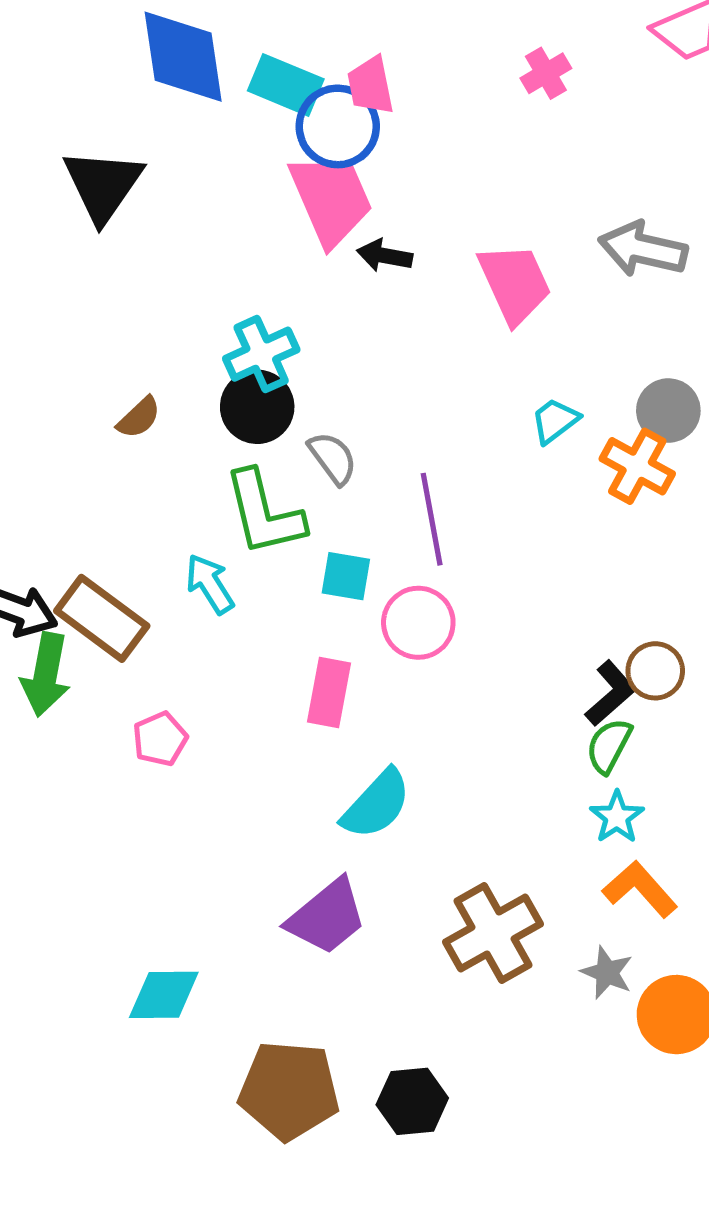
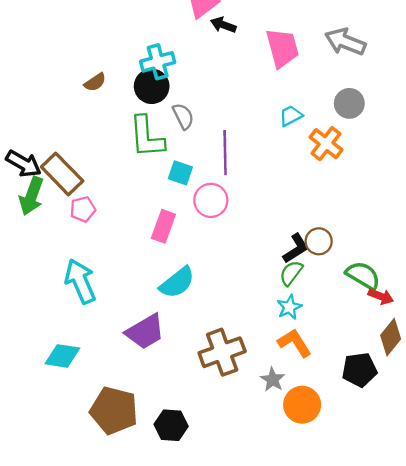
gray circle: (668, 410) -> (349, 103), moved
cyan arrow: (210, 584) -> (80, 281), moved, size x1.5
pink pentagon: (160, 739) -> (83, 209), moved

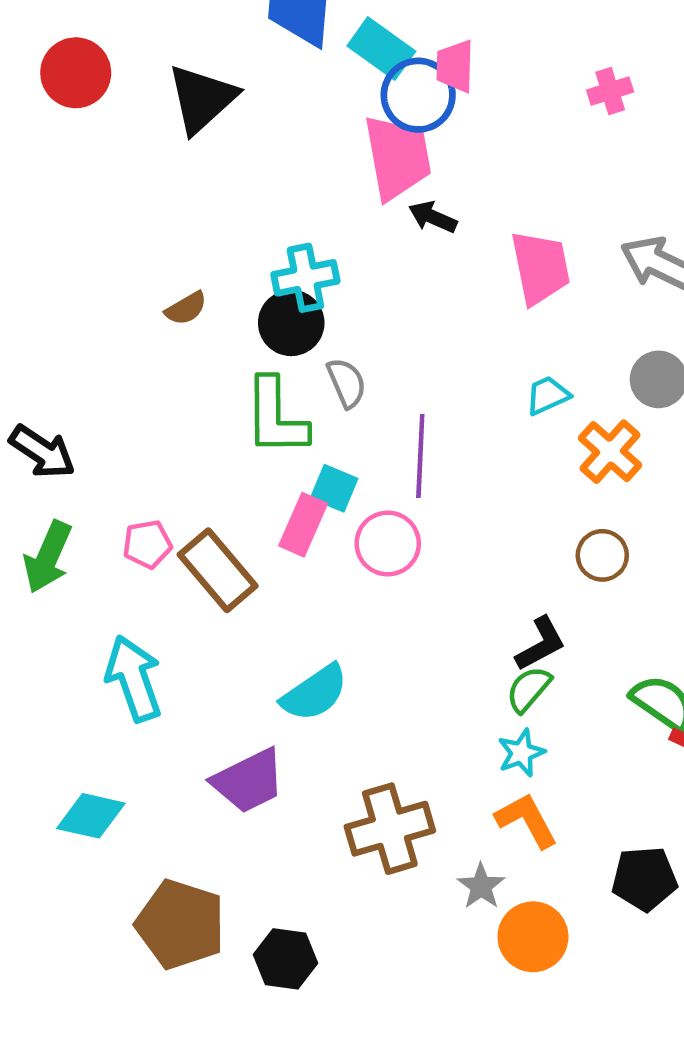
brown rectangle: (62, 174) -> (218, 570), moved
green arrow: (31, 196) -> (48, 557), moved
pink rectangle: (163, 226) -> (303, 525), moved
brown circle: (319, 241) -> (602, 555), moved

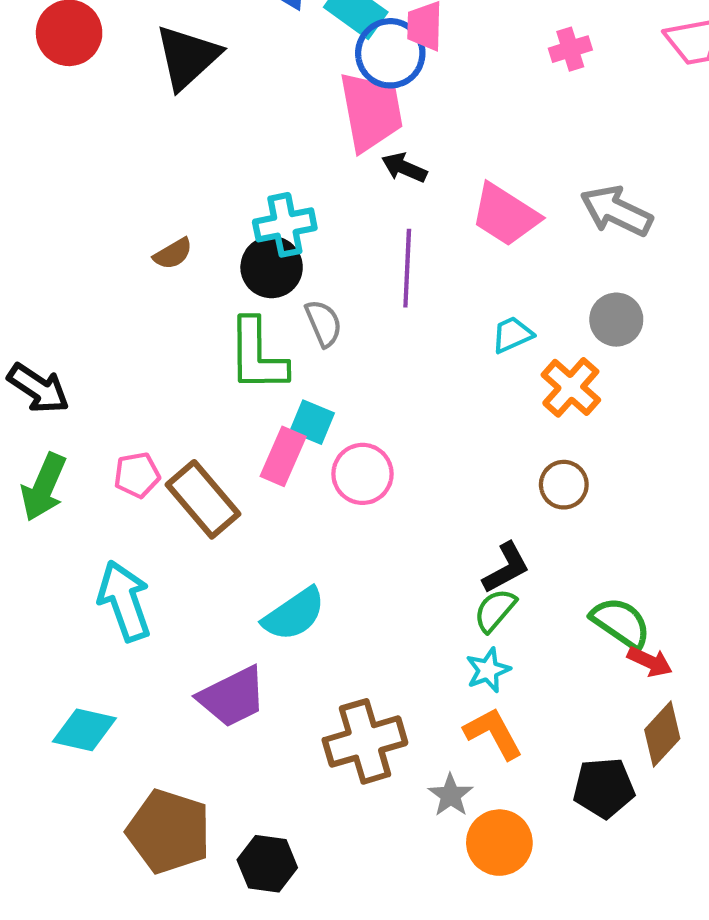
pink trapezoid: (540, 268) -> (505, 215), turned 134
purple line: (420, 456) -> (407, 268), moved

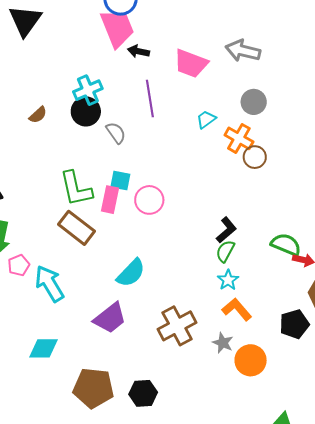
green L-shape: (257, 355) -> (76, 189), moved
pink pentagon: (137, 475) -> (19, 265), moved
brown circle: (564, 485) -> (255, 157), moved

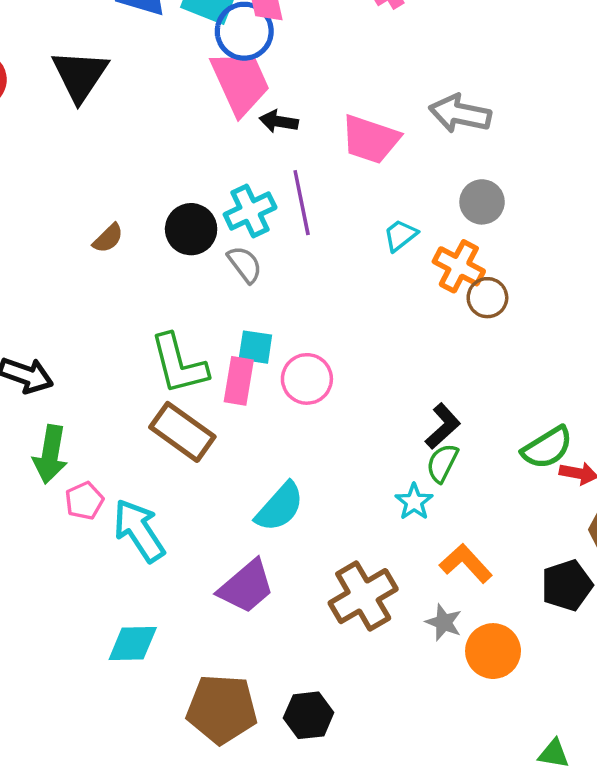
cyan cross: (88, 90) -> (250, 211), moved
green semicircle: (286, 245) -> (547, 448), turned 128
cyan star: (228, 280) -> (414, 502), moved

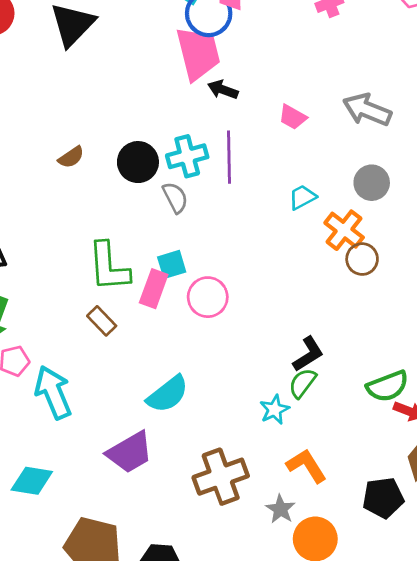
pink trapezoid: (370, 139) -> (293, 117), size x0.6
cyan square: (255, 347) -> (172, 264), turned -36
brown rectangle: (182, 432) -> (102, 321), size x0.6

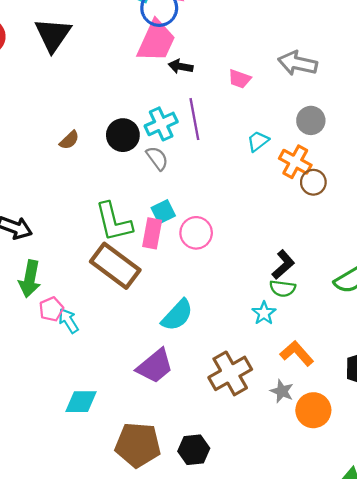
pink trapezoid: (198, 53) -> (156, 41), turned 48
brown rectangle: (102, 321) -> (115, 266), size x2.0
green semicircle: (302, 383) -> (283, 288), turned -110
cyan arrow: (53, 392) -> (68, 321), moved, size x0.6

